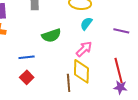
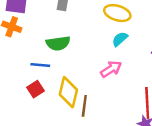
green semicircle: (51, 35) -> (58, 43), moved
yellow diamond: (81, 71) -> (68, 92), moved

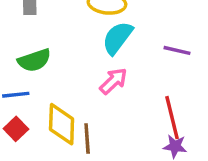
cyan semicircle: (120, 39) -> (117, 38), size x1.5

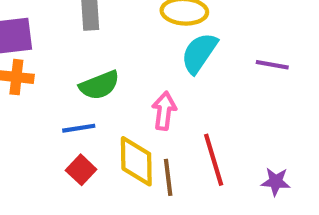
pink arrow: (113, 81) -> (164, 111), moved, turned -36
red line: (172, 118) -> (214, 160), moved

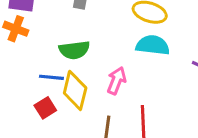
cyan semicircle: (199, 53) -> (153, 45), turned 48
yellow diamond: (136, 161) -> (75, 91), moved

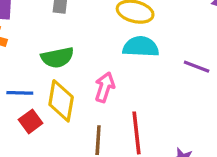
blue line: (51, 77) -> (20, 93), moved

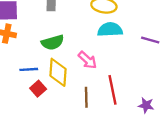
pink arrow: (105, 87) -> (87, 60), turned 120

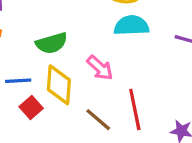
brown line: (86, 97) -> (98, 120), turned -48

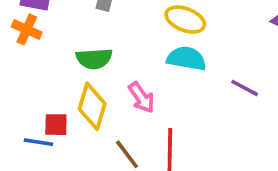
blue line: (18, 81) -> (38, 142), moved
red square: (31, 107) -> (56, 125), turned 30

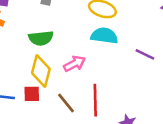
pink arrow: (141, 98) -> (74, 64), turned -80
red square: (56, 125) -> (32, 94), moved

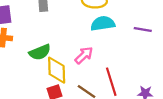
green semicircle: (41, 38) -> (40, 52), moved

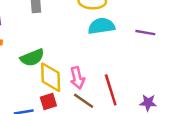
pink arrow: (84, 55) -> (77, 78), moved, turned 120

